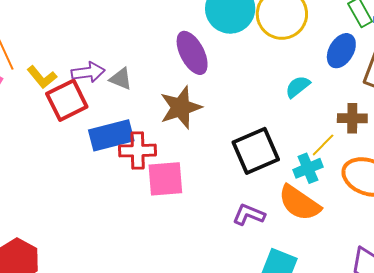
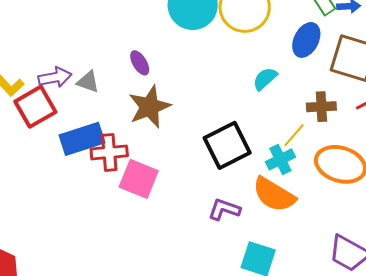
purple ellipse: (192, 53) -> (140, 63), moved, size x0.6
pink square: (165, 179) -> (139, 179), turned 30

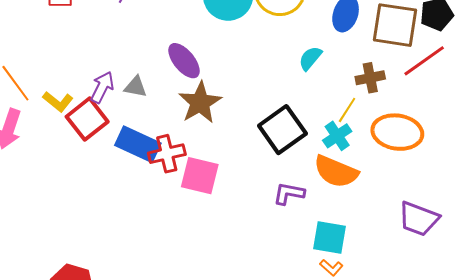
purple ellipse: (140, 63) -> (184, 61), size x1.5
purple arrow: (55, 77) -> (102, 87), turned -44
blue rectangle: (82, 139) -> (138, 144), turned 51

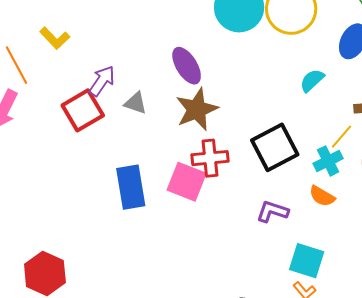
gray triangle: (136, 87) -> (136, 103), moved
yellow L-shape: (58, 102) -> (55, 38), moved
blue rectangle: (138, 144) -> (131, 187), moved, turned 48
red cross: (167, 154) -> (210, 158), moved
orange semicircle: (336, 172) -> (322, 196), size x0.6

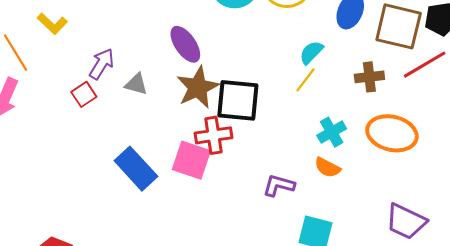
red square: (83, 110) -> (84, 94), size x0.6
yellow line: (341, 137) -> (305, 80), moved
black square: (275, 147) -> (238, 100), moved, turned 36
blue rectangle: (131, 187) -> (136, 169), turned -30

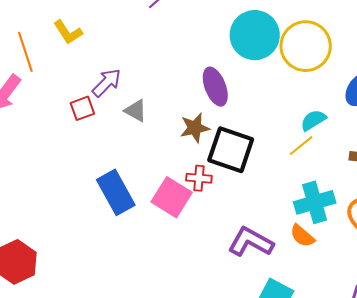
purple ellipse: (185, 44) -> (215, 87), moved
brown star: (198, 87) -> (195, 128), size x0.7
cyan cross: (332, 132) -> (315, 202), size x1.4
red cross: (214, 135) -> (199, 178), size x0.7
purple L-shape: (279, 185) -> (251, 242), size x1.4

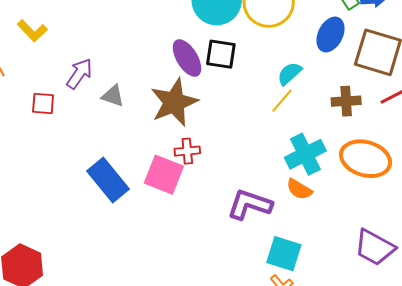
red square: (82, 108) -> (43, 104), moved, turned 35
brown star: (195, 128) -> (174, 102), size x1.6
black square: (231, 150) -> (221, 54), moved, size x0.7

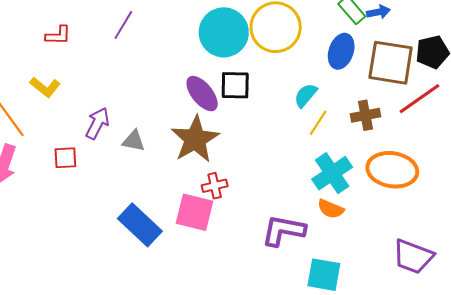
yellow line: (282, 101) -> (318, 123), moved

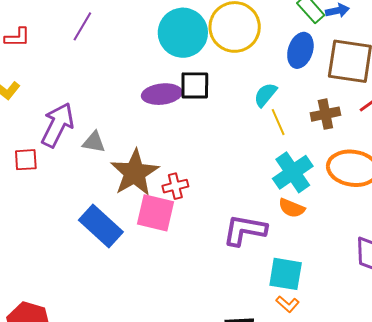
purple ellipse: (202, 94) -> (162, 94), turned -57
purple arrow: (97, 123) -> (57, 125), size x1.4
yellow line: (318, 123) -> (278, 122), turned -56
brown star: (195, 139) -> (135, 173), moved

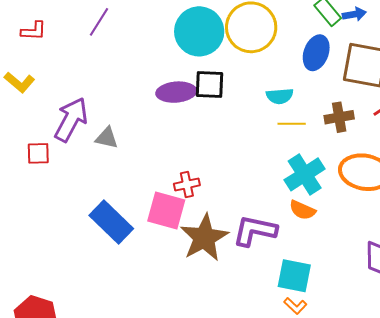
cyan semicircle: (265, 95) -> (280, 96), turned -136
yellow line: (278, 122) -> (292, 124), turned -68
brown star: (135, 173) -> (204, 238), moved

